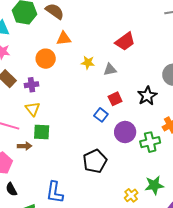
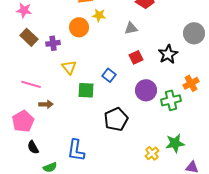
orange circle: (46, 59) -> (79, 27), moved
yellow star: (88, 63) -> (99, 15), moved
yellow triangle: (33, 109) -> (69, 67), moved
blue square: (101, 115) -> (109, 75), moved
green square: (42, 132) -> (86, 90), moved

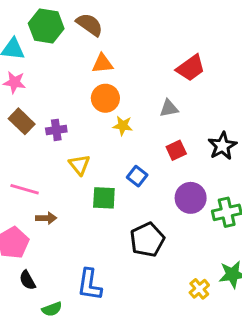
yellow star: (99, 15) -> (123, 126), moved
orange circle: (79, 27) -> (105, 98), moved

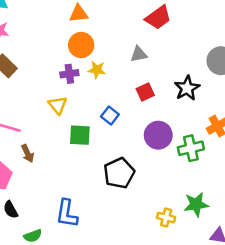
purple cross: (56, 130) -> (69, 74), moved
brown arrow: (46, 218) -> (28, 153), turned 66
yellow cross: (199, 289) -> (166, 217), turned -36

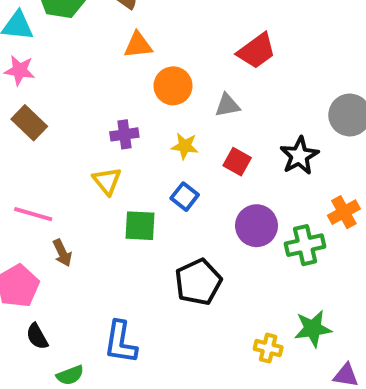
orange circle: (81, 45) -> (173, 86), moved
yellow star: (97, 70) -> (185, 146), moved
red square: (145, 92) -> (237, 162), turned -36

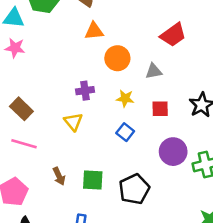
brown rectangle: (29, 123) -> (21, 109), moved
red square: (237, 162) -> (160, 109), turned -30
green square: (140, 226) -> (93, 180), moved
brown arrow: (62, 253) -> (59, 176), moved

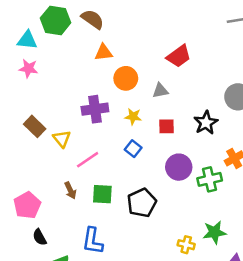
purple cross: (85, 91) -> (95, 109), size x1.5
yellow triangle: (73, 122) -> (62, 139), moved
pink line: (24, 144) -> (88, 160), moved, turned -50

